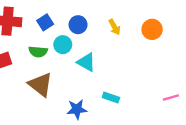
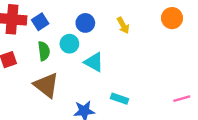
blue square: (45, 22) -> (40, 22), moved
orange circle: (152, 29) -> (172, 18), moved
green semicircle: (38, 52) -> (44, 51), turned -102

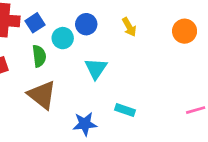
orange circle: (172, 18) -> (185, 31), moved
cyan circle: (69, 44) -> (63, 38), moved
cyan triangle: (94, 62) -> (96, 69), turned 35

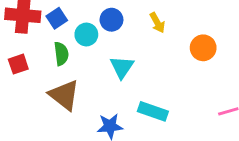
orange circle: (185, 31) -> (203, 48), moved
cyan rectangle: (125, 110) -> (153, 111), size x1.4

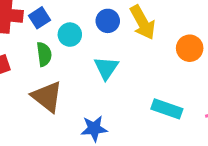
blue circle: (111, 20) -> (108, 21), moved
yellow arrow: (157, 23) -> (143, 22), size x1.6
cyan rectangle: (153, 111) -> (167, 109), moved

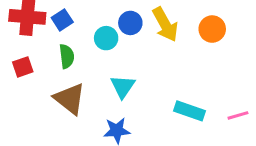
cyan circle: (70, 35) -> (106, 38), moved
orange circle: (190, 48) -> (212, 29), moved
cyan triangle: (106, 68) -> (123, 87), moved

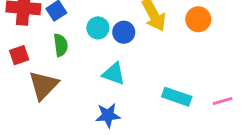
blue circle: (130, 23) -> (124, 32), moved
cyan triangle: (123, 87) -> (114, 74), turned -45
brown triangle: (70, 99) -> (43, 85), moved, turned 36

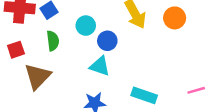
blue circle: (124, 32) -> (107, 41), moved
cyan rectangle: (177, 97) -> (144, 95), moved

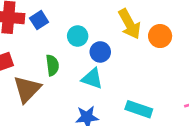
orange circle: (175, 18) -> (160, 36), moved
green semicircle: (53, 41) -> (52, 65), moved

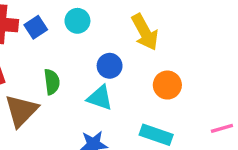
cyan circle: (78, 36) -> (77, 21), moved
orange circle: (160, 36) -> (167, 85), moved

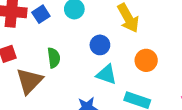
cyan triangle: (100, 98) -> (106, 74), moved

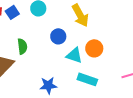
cyan triangle: (106, 74) -> (74, 55), moved

